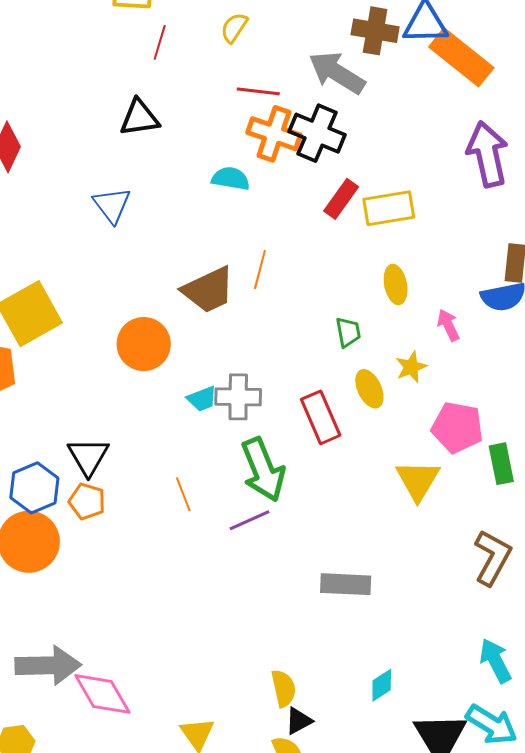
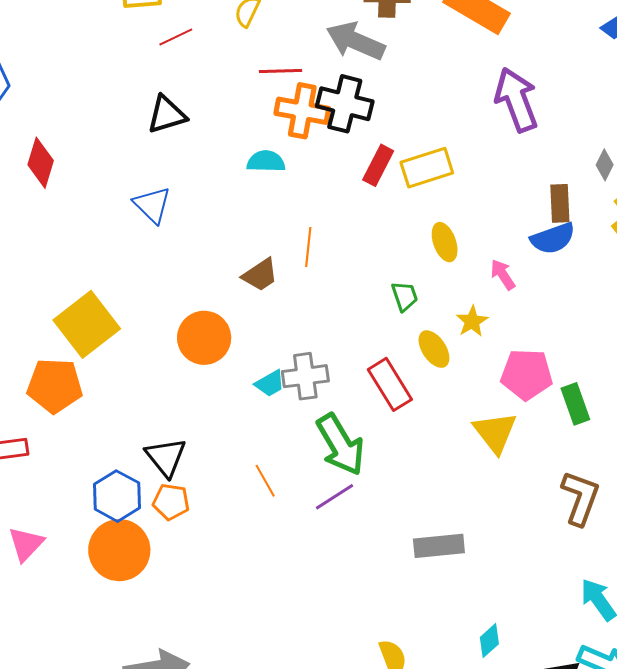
red line: (160, 42) -> (176, 37), turned 56
brown trapezoid: (208, 290) -> (260, 275), size x0.7

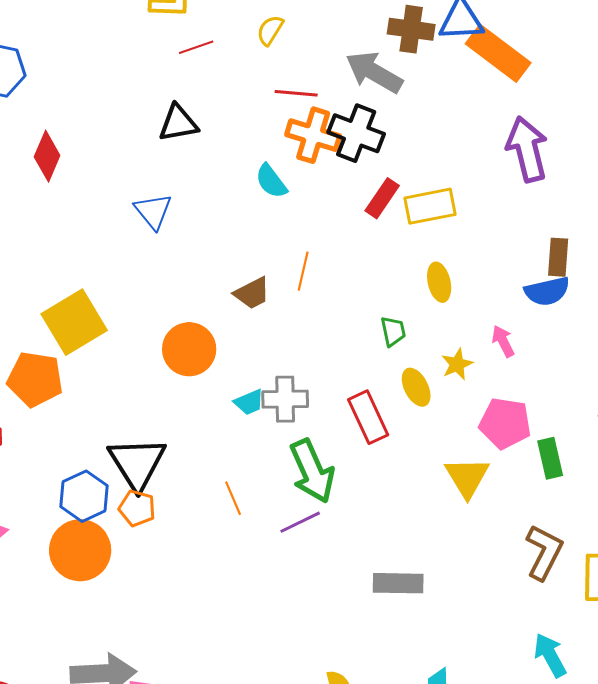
cyan semicircle: (266, 161) -> (271, 181), turned -135
pink arrow: (503, 275) -> (503, 341), moved
black triangle: (166, 457) -> (137, 463), size x1.4

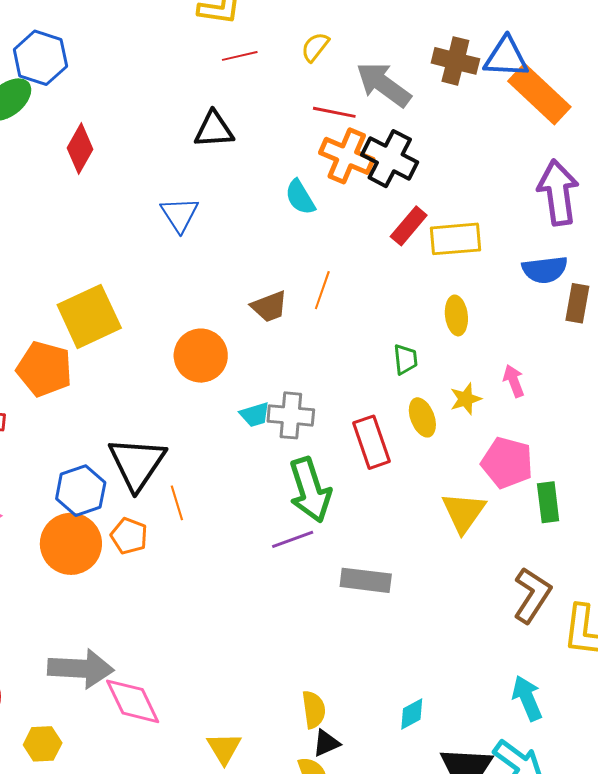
gray arrow: (374, 72) -> (384, 84), moved
blue semicircle: (547, 291) -> (545, 270), moved
orange line: (233, 498) -> (177, 503), moved
orange pentagon: (137, 508) -> (129, 536), moved
gray rectangle: (398, 583) -> (366, 580), moved

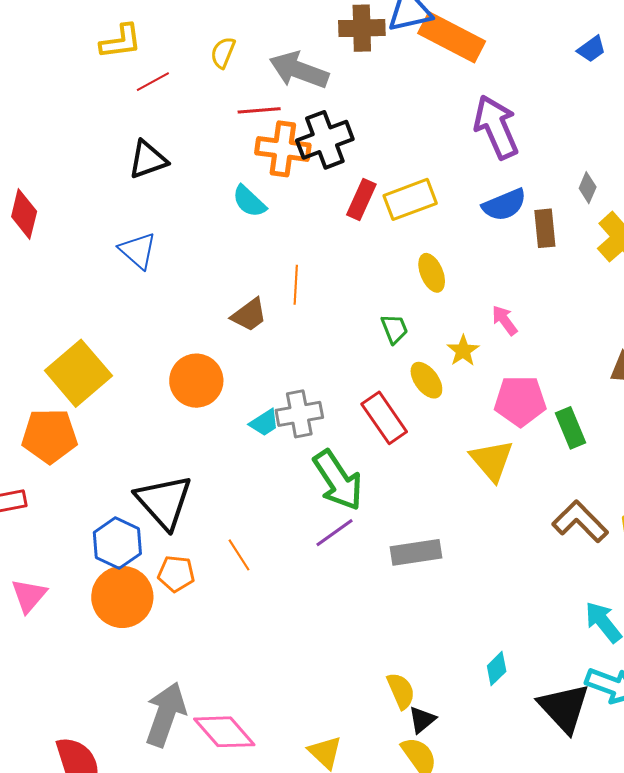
black cross: (390, 159) -> (325, 140), turned -32
orange line: (177, 503) -> (239, 555), moved
brown L-shape: (532, 595) -> (580, 522), turned -62
gray arrow: (81, 669) -> (166, 714), turned -58

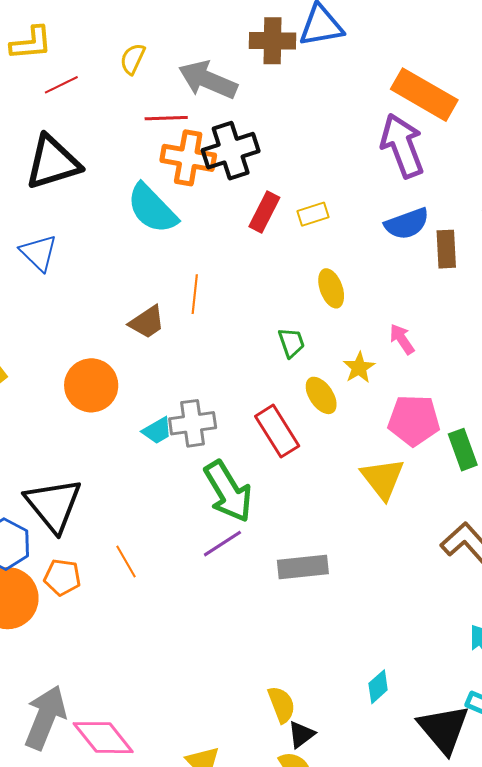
orange rectangle: (452, 37) -> (424, 95), moved
black triangle: (148, 160) -> (53, 162), size x1.4
yellow rectangle: (410, 199) -> (313, 214), size x0.6
cyan semicircle: (249, 201) -> (152, 209), size x1.5

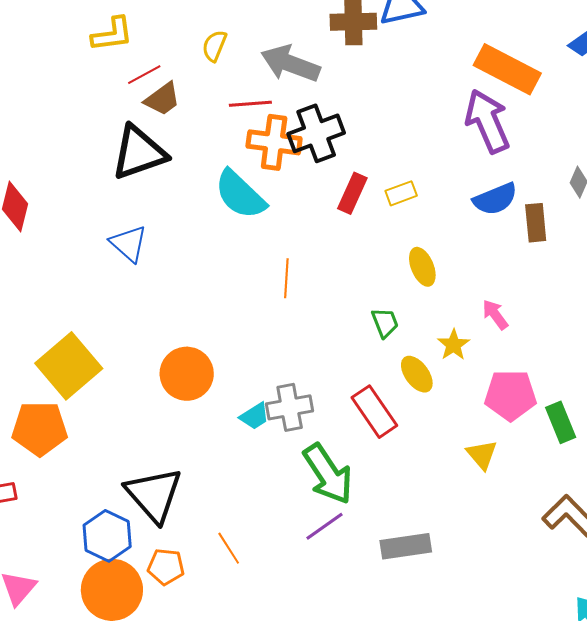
brown trapezoid: (147, 322) -> (162, 99), moved
yellow triangle: (383, 479) -> (482, 455), size x0.7

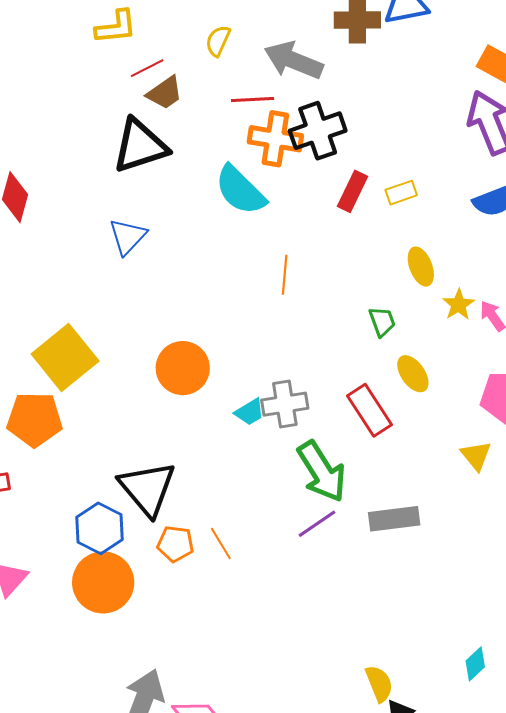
blue triangle: (129, 243) -> (128, 237), turned 30
yellow star: (454, 345) -> (459, 305), moved
gray rectangle: (406, 546) -> (394, 519), moved
orange pentagon: (166, 567) -> (175, 544), moved

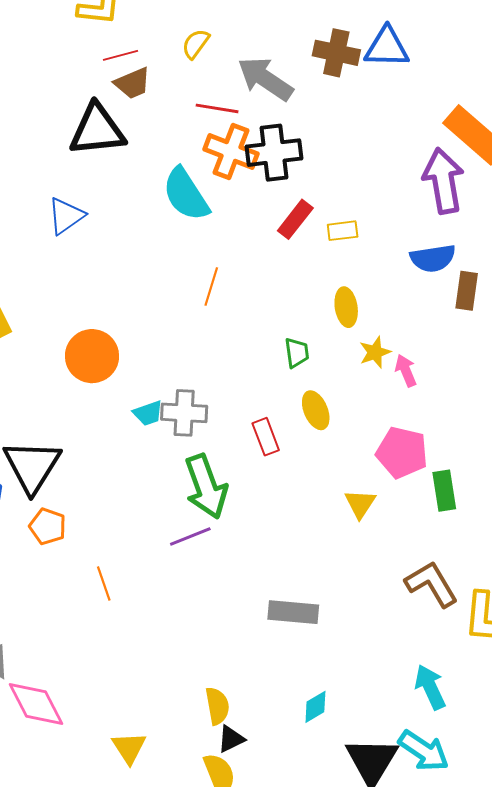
red rectangle: (370, 410) -> (266, 437), size x0.7
gray rectangle: (394, 519) -> (293, 612), moved
orange line: (221, 543) -> (104, 584), moved

